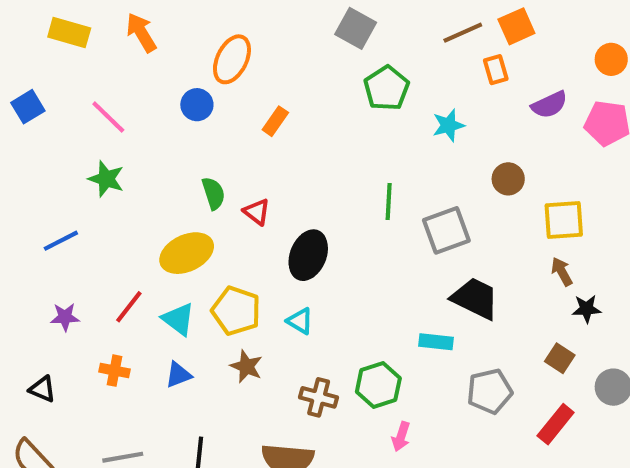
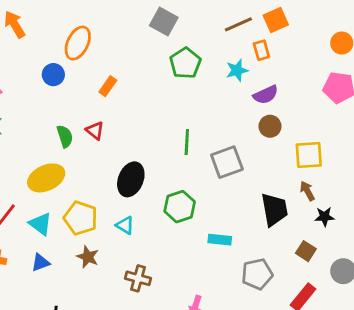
purple semicircle: (549, 105) -> (266, 95), moved
cyan star: (448, 125) -> (237, 70), moved
red triangle: (257, 212) -> (95, 131), moved
black trapezoid: (475, 298) -> (274, 209), moved, turned 54
green hexagon: (378, 385) -> (180, 207), moved

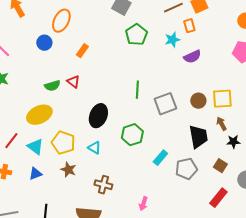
brown circle: (270, 126) -> (198, 101), moved
green semicircle: (65, 136) -> (52, 86), turned 91
cyan rectangle: (220, 240) -> (160, 158), turned -56
gray pentagon: (257, 274) -> (186, 169), moved

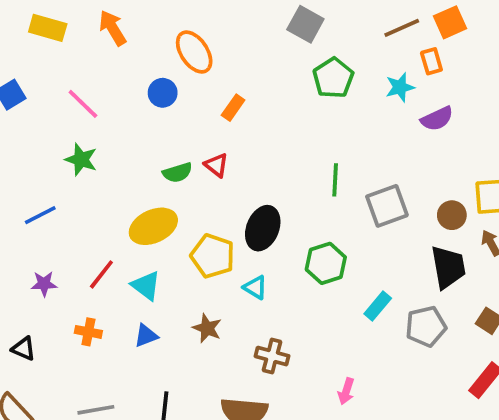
orange ellipse: (61, 21) -> (194, 52), turned -60
brown circle: (198, 101) -> (452, 215), moved
yellow pentagon: (63, 143) -> (213, 256), moved

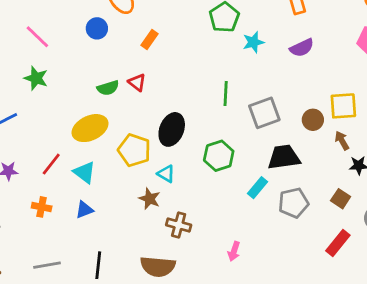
cyan star: (400, 87) -> (253, 42), moved
black trapezoid: (448, 267) -> (284, 157), moved, turned -88
brown star: (207, 328) -> (150, 199), moved

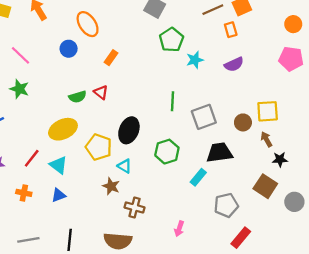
brown square: (341, 199) -> (265, 186), size x1.5
gray pentagon: (293, 203) -> (226, 205), moved
red rectangle: (338, 243) -> (241, 238), moved

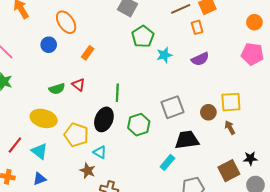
green line: (173, 101) -> (117, 93), moved
yellow ellipse: (63, 129) -> (44, 118), turned 40
green hexagon: (167, 152) -> (139, 125), moved
black star: (280, 159) -> (250, 158), moved
brown square: (265, 186) -> (229, 171), turned 30

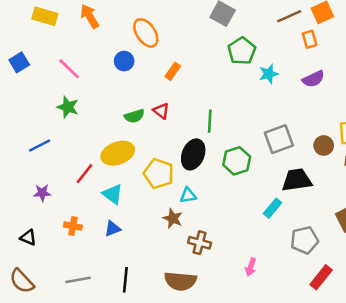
yellow ellipse: (44, 118) -> (118, 153), turned -35
red line: (15, 145) -> (84, 174), moved
cyan triangle: (100, 152) -> (188, 195), turned -40

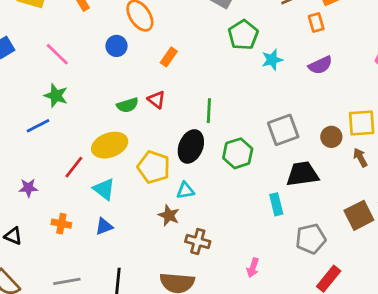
blue line: (40, 145) -> (38, 126), moved
cyan rectangle: (272, 208) -> (276, 204), turned -54

